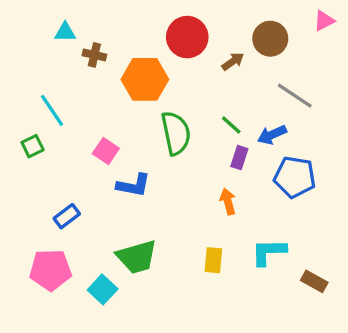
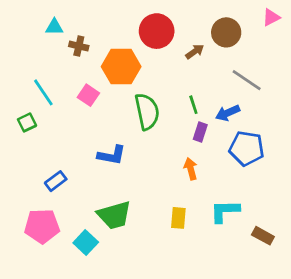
green line: (231, 125) -> (193, 105), turned 30
pink square: (106, 151) -> (88, 95), moved

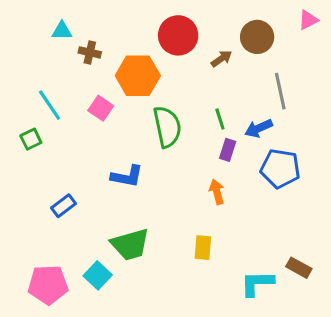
gray line: (247, 80) -> (280, 91), turned 44
cyan L-shape: (225, 211) -> (257, 283), moved
pink pentagon: (42, 226) -> (48, 285), moved

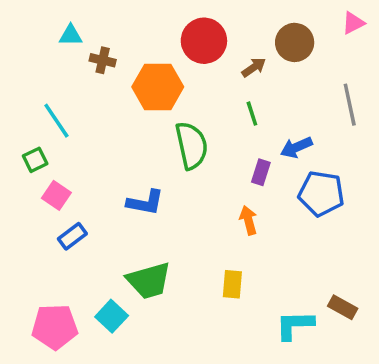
gray line: (280, 91) -> (350, 105), moved
pink square: (101, 108) -> (56, 195), moved
green line: (220, 119) -> (252, 114), moved

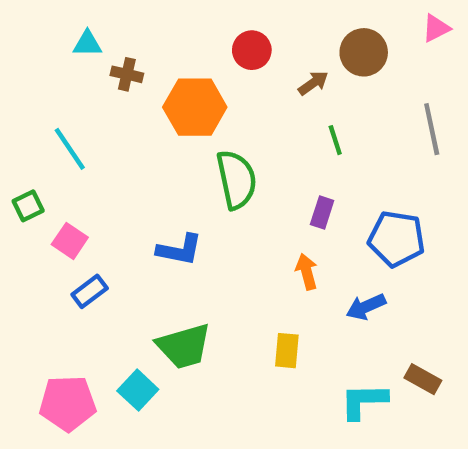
red circle: (204, 41) -> (252, 50), size x0.7
green line: (252, 114) -> (335, 140), moved
blue arrow: (296, 147) -> (366, 307), moved
green square: (35, 160) -> (28, 206), moved

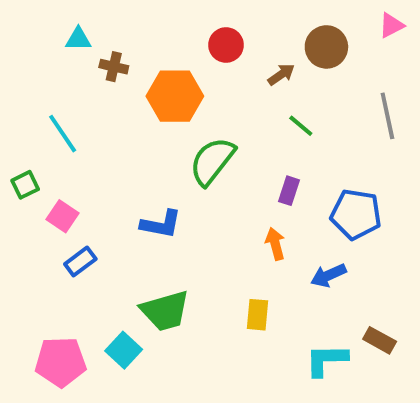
green line: (335, 140) -> (301, 126), turned -32
green semicircle: (236, 180) -> (212, 161), turned -130

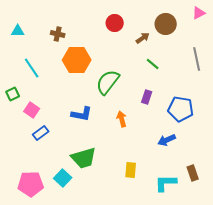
cyan triangle: (78, 39) -> (18, 31), moved
orange hexagon: (175, 96) -> (77, 60), moved
orange arrow: (275, 244) -> (122, 119), moved
yellow rectangle: (258, 315) -> (131, 170), moved
brown rectangle: (380, 340) -> (193, 173), turned 42

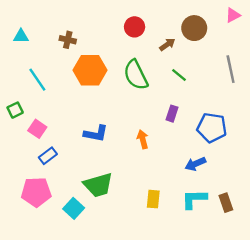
green semicircle: (108, 82) -> (136, 75), moved, turned -64
cyan L-shape: (166, 183) -> (194, 199), moved
pink pentagon: (31, 184) -> (36, 192), moved

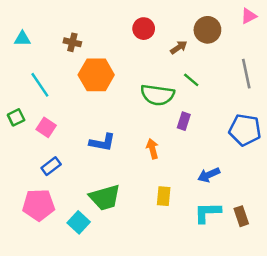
green semicircle: (136, 75) -> (157, 95), moved, turned -56
blue pentagon: (212, 128) -> (245, 130), moved
pink square: (37, 129) -> (46, 127), moved
yellow rectangle: (153, 199) -> (164, 196), moved

